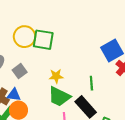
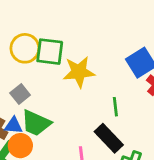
yellow star: (56, 76) -> (79, 72), moved, size x1.6
green trapezoid: (59, 97) -> (36, 123), moved

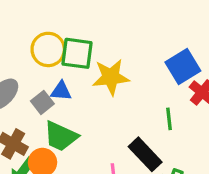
green line: (115, 107) -> (169, 119), moved
blue triangle: (13, 126) -> (61, 91), moved

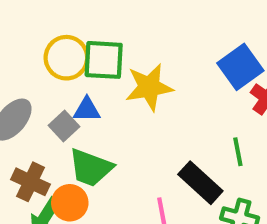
green line: (169, 119) -> (238, 152), moved

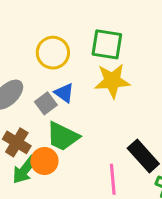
green square: (104, 60) -> (107, 44), moved
blue triangle: (87, 110) -> (64, 93), turned 30

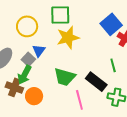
blue triangle: (64, 93) -> (39, 51), turned 40
green trapezoid: (63, 136) -> (65, 77), moved
green arrow: (25, 170) -> (24, 75), moved

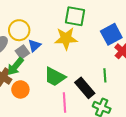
green square: (60, 15) -> (75, 16), moved
yellow circle: (27, 26) -> (19, 30), moved

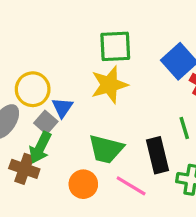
black rectangle: (85, 88) -> (157, 155), turned 40
orange circle: (20, 89) -> (83, 184), moved
pink line: (65, 102) -> (131, 186), turned -42

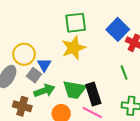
green arrow: (40, 148) -> (44, 91), moved, turned -132
black rectangle: (157, 155) -> (93, 94), moved

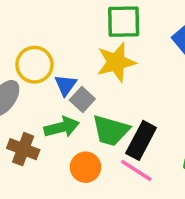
gray square: (34, 75) -> (82, 99), moved
black rectangle: (93, 94) -> (141, 140), turned 40

